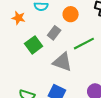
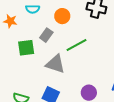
green square: (34, 45) -> (26, 48), turned 30

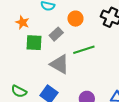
orange star: (10, 21) -> (22, 22), moved

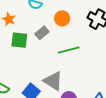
gray triangle: (60, 64) -> (53, 81), moved

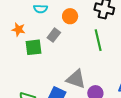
green line: (69, 50) -> (98, 40), moved, turned -75

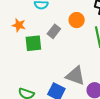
orange circle: (70, 16) -> (77, 20), moved

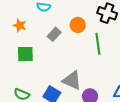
green square: (33, 43) -> (25, 54), moved

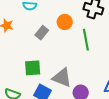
green square: (25, 54) -> (33, 68), moved

